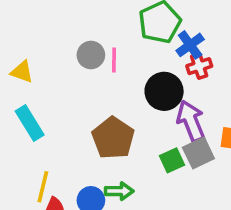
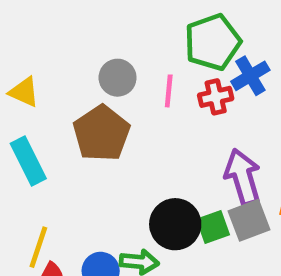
pink line: (114, 60) -> (169, 91), moved
red cross: (199, 66) -> (216, 97), moved
black circle: (164, 91) -> (175, 224), moved
brown pentagon: (113, 138) -> (101, 133), moved

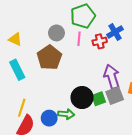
green pentagon: (213, 42) -> (83, 16), moved

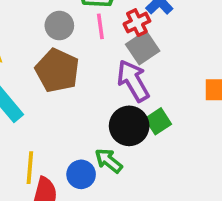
purple arrow: (112, 77) -> (133, 81), moved
gray square: (115, 96) -> (143, 48), moved
green arrow: (66, 114) -> (109, 161), turned -133

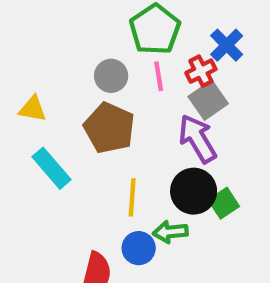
green square: (158, 121) -> (224, 203), moved
green arrow: (109, 161) -> (170, 232), turned -44
yellow line: (30, 168) -> (132, 197), moved

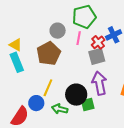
red cross: (201, 71) -> (98, 42), turned -32
yellow triangle: (33, 109) -> (16, 45), moved
purple arrow: (197, 139) -> (99, 83), moved
blue circle: (139, 248) -> (36, 103), moved

